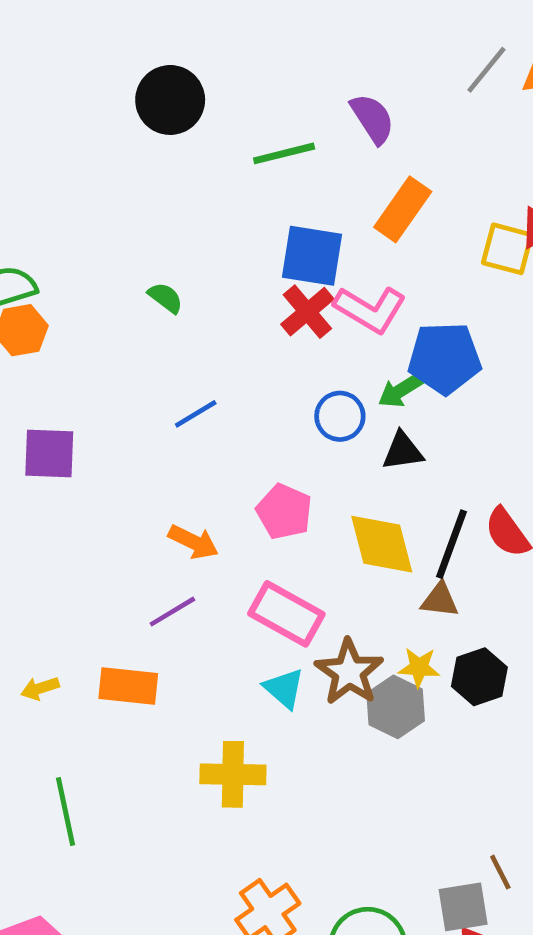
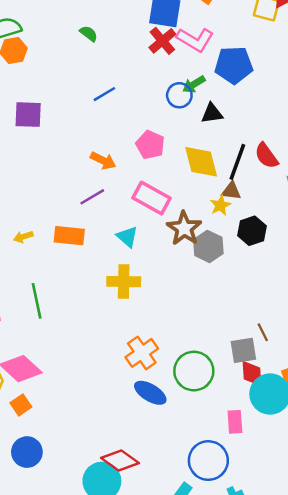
green arrow: (400, 391) -> (194, 84), moved
yellow star: (419, 667) -> (220, 205), moved, turned -30
cyan triangle: (284, 688) -> (127, 237), moved

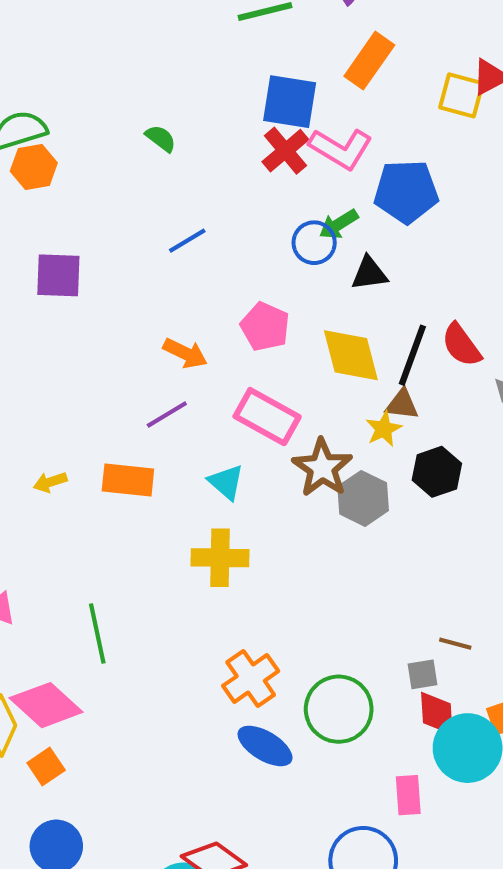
green line: (37, 301) -> (97, 633), moved
brown line: (263, 332) -> (455, 644), turned -48
gray square: (243, 350) -> (423, 674), size x0.7

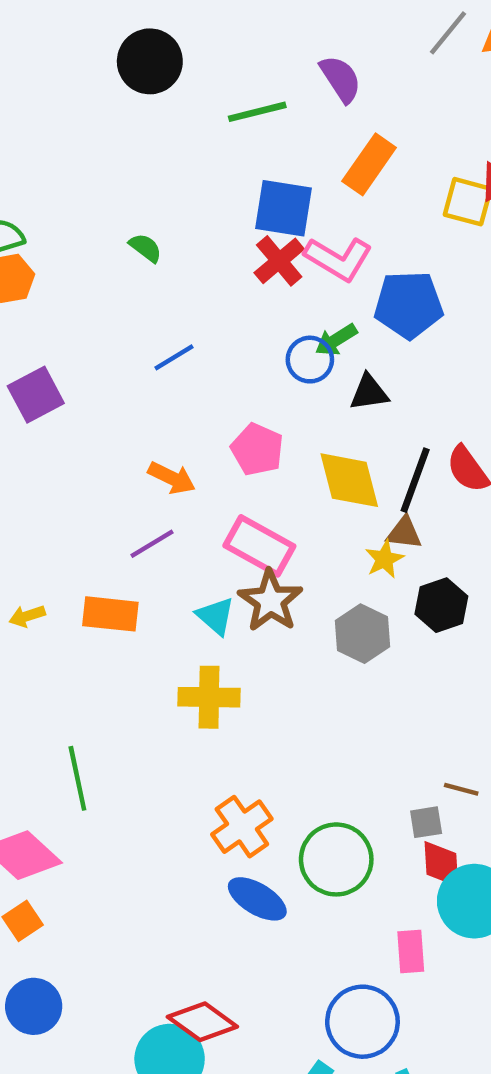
purple square: (58, 275) -> (36, 395), turned -30
brown star: (322, 468) -> (270, 601), moved

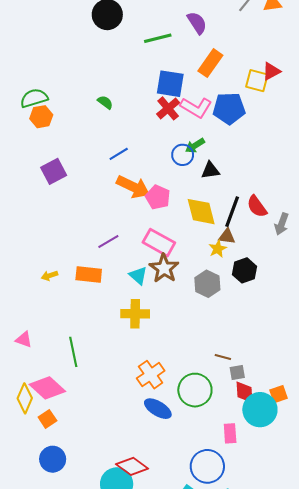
blue pentagon: (409, 305) -> (229, 108), moved
orange arrow: (172, 478) -> (133, 187), moved, size x1.5
brown line: (461, 789) -> (223, 357), moved

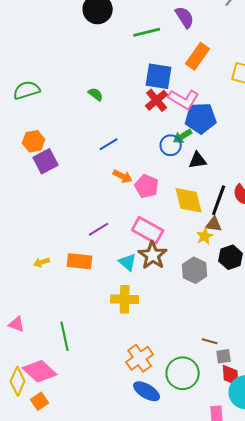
blue pentagon: (229, 108) -> (201, 118), moved
orange hexagon: (41, 117) -> (34, 141), moved
orange arrow: (133, 187) -> (123, 176), size x0.6

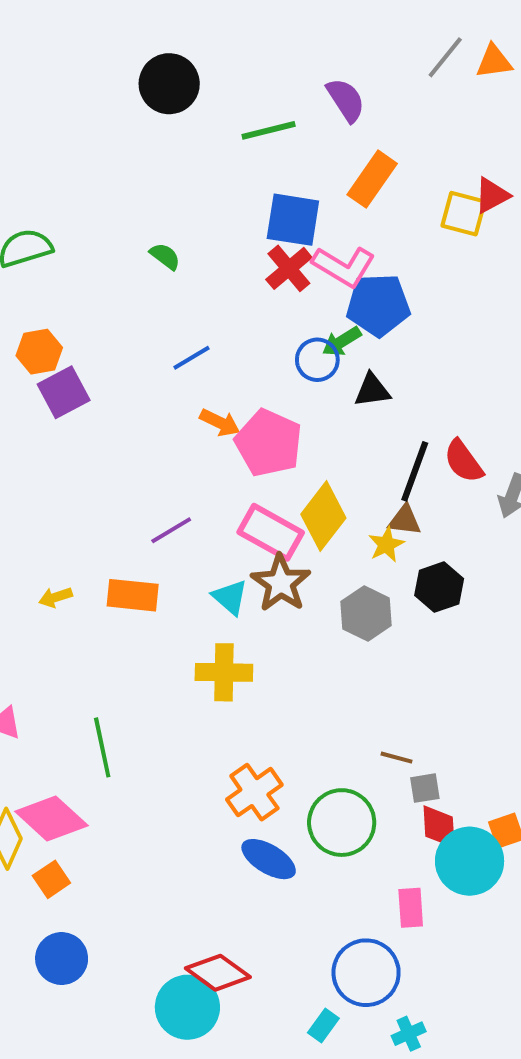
pink pentagon: (147, 186) -> (269, 443), size x1.4
yellow diamond: (189, 200) -> (323, 516), moved, turned 52

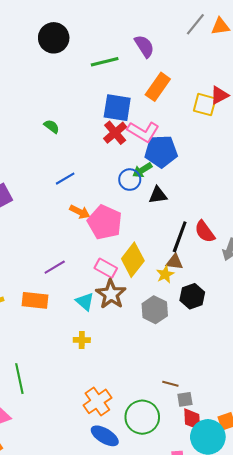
pink rectangle: (271, 532) -> (106, 268), size x0.7
yellow cross: (224, 672) -> (82, 340), size x0.6

